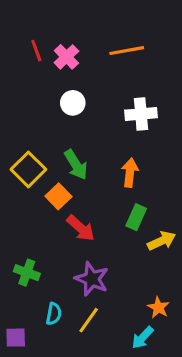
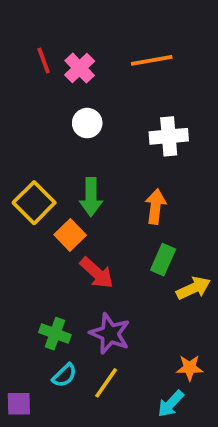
green arrow: (76, 165) -> (91, 197), turned 32
green cross: (27, 273) -> (55, 334), moved
orange star: (158, 307) -> (190, 368), turned -30
cyan semicircle: (54, 314) -> (64, 375), turned 35

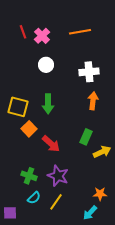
yellow square: (34, 203) -> (18, 107), turned -30
orange arrow: (155, 207) -> (93, 101), moved
orange square: (70, 235) -> (29, 129), moved

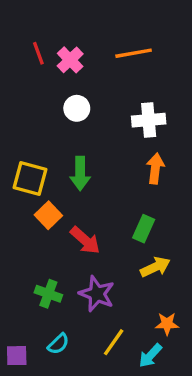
yellow arrow: (102, 152) -> (155, 267), moved
cyan semicircle: (34, 198) -> (58, 344), moved
yellow line: (56, 202) -> (114, 342), moved

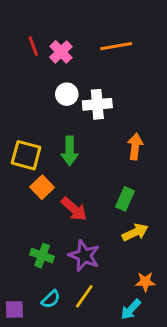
white cross: (149, 120) -> (97, 104), moved
yellow line: (114, 342) -> (84, 296), moved

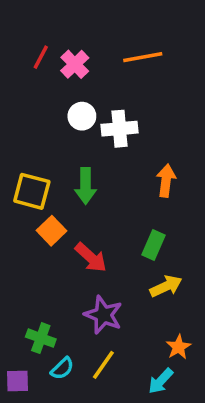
red line: (33, 46) -> (41, 57), turned 48
green cross: (42, 256) -> (41, 338), moved
orange star: (145, 282) -> (179, 347), turned -30

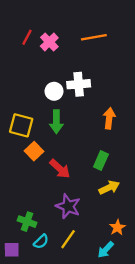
white circle: (82, 116) -> (54, 91), moved

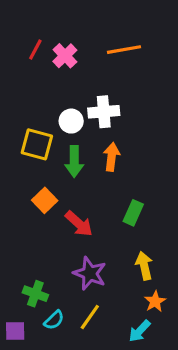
orange arrow: (109, 118) -> (112, 157), moved
yellow square: (21, 125) -> (37, 144), moved
yellow arrow: (109, 188) -> (144, 266), moved, turned -78

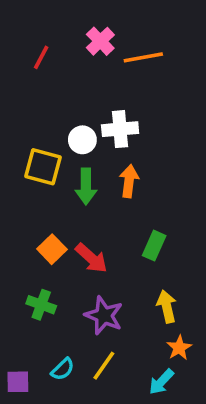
pink cross: (65, 56) -> (100, 41), moved
orange square: (45, 200) -> (52, 249), moved
green cross: (35, 294) -> (41, 305), moved

